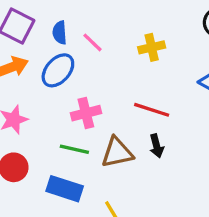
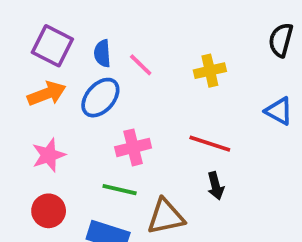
brown triangle: (117, 153) -> (166, 217), moved

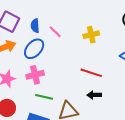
pink cross: (133, 147) -> (35, 75), moved
black arrow: (216, 186) -> (94, 95), turned 104

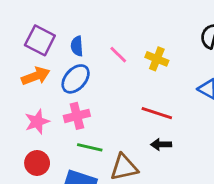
pink line: (55, 32) -> (118, 55), moved
yellow cross: (91, 35) -> (157, 59), turned 35

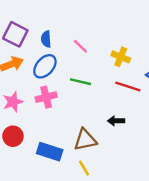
yellow cross: (157, 59) -> (121, 57), moved
red line: (157, 113) -> (128, 86), moved
green line: (90, 147) -> (80, 82), moved

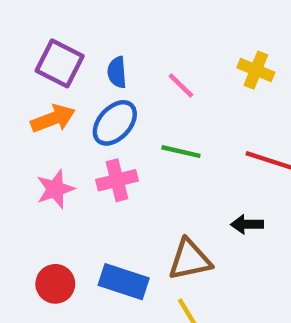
yellow cross: (121, 57) -> (256, 70), moved
red circle: (13, 136) -> (55, 284), moved

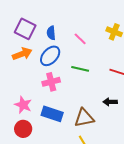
pink star: (55, 189) -> (23, 105), moved, turned -30
blue rectangle: (124, 282) -> (52, 114), moved

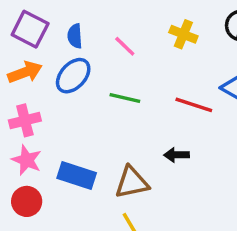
pink cross: (51, 82) -> (25, 120), moved

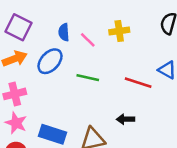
yellow cross: (183, 34) -> (119, 31), moved, turned -30
blue semicircle: (75, 36) -> (64, 32), moved

